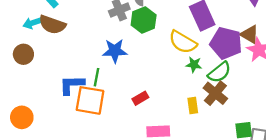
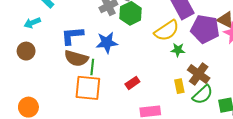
brown semicircle: (52, 25) -> (76, 58), moved
yellow semicircle: (183, 42) -> (167, 31), turned -60
green semicircle: (219, 72) -> (203, 95), moved
blue L-shape: (72, 85) -> (72, 36), moved

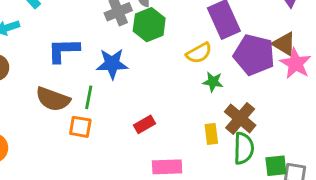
yellow semicircle: (167, 31) -> (199, 53), size x0.7
brown semicircle: (76, 58) -> (53, 99), moved
orange square: (88, 88) -> (80, 127), size x0.6
green semicircle: (203, 95) -> (244, 148), turned -50

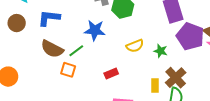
blue L-shape: (63, 50) -> (49, 18), moved
yellow semicircle: (199, 53) -> (135, 46), moved
green line: (89, 97) -> (76, 51), turned 35

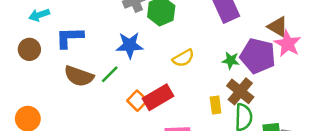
purple pentagon: (190, 36) -> (258, 56), moved
green star: (161, 51) -> (231, 60), moved
orange square: (68, 70) -> (137, 101), moved, turned 35
red rectangle: (111, 74) -> (158, 97), size x1.6

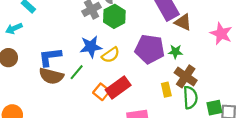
brown triangle: (278, 27) -> (183, 22), moved
blue L-shape: (69, 37) -> (50, 57), moved
purple pentagon: (258, 56) -> (150, 49), moved
yellow semicircle: (183, 58) -> (111, 55), moved

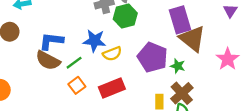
brown triangle: (183, 22) -> (192, 39), size x1.5
orange square: (101, 92) -> (77, 85), moved

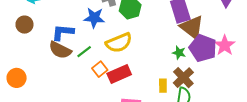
blue star: (94, 41) -> (94, 18), moved
yellow semicircle: (112, 54) -> (119, 43), size x1.5
purple pentagon: (153, 57) -> (203, 48), moved
orange square: (77, 85) -> (100, 69), moved

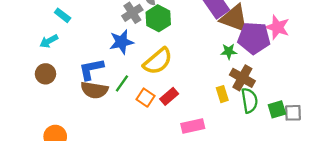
red rectangle: (119, 74) -> (169, 96), size x0.7

